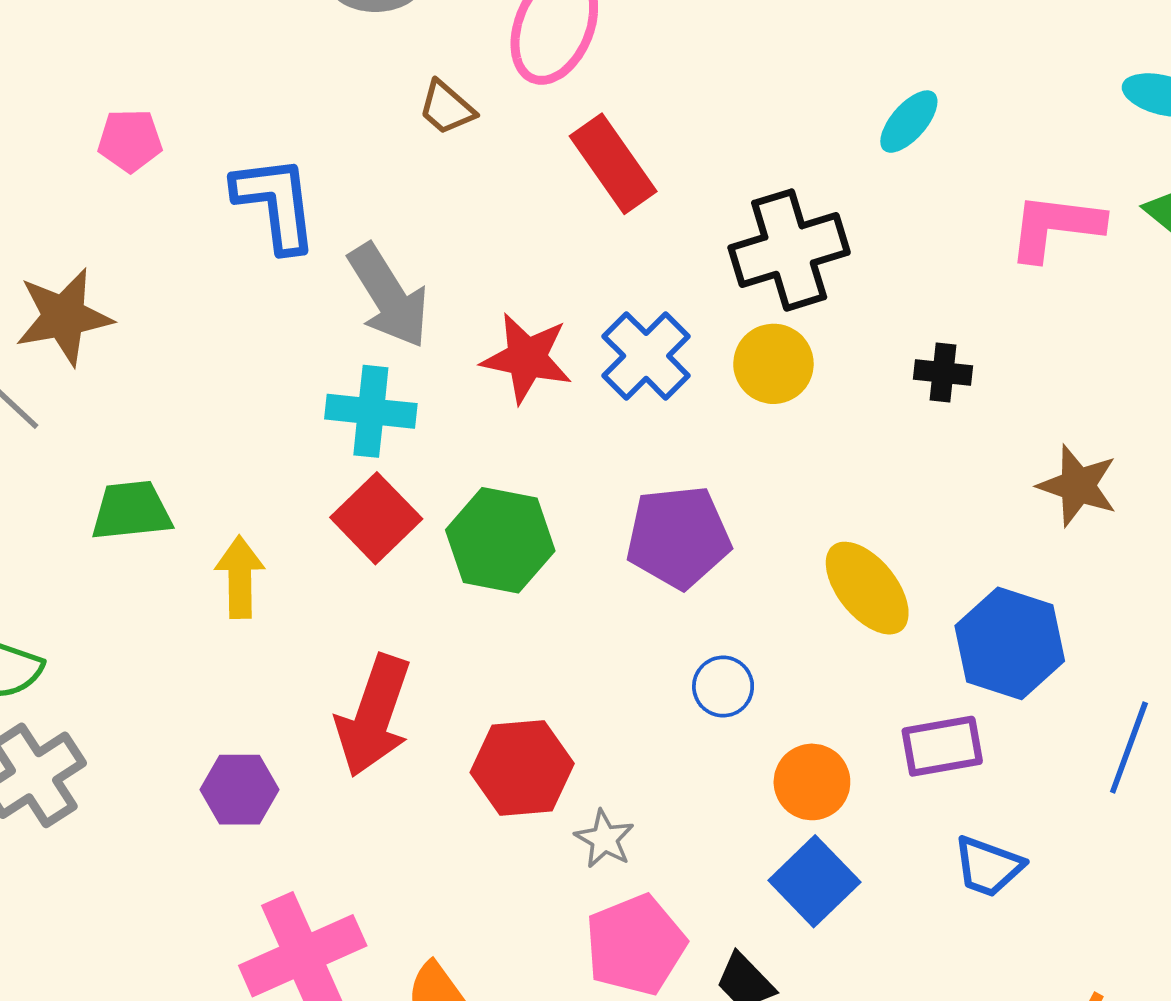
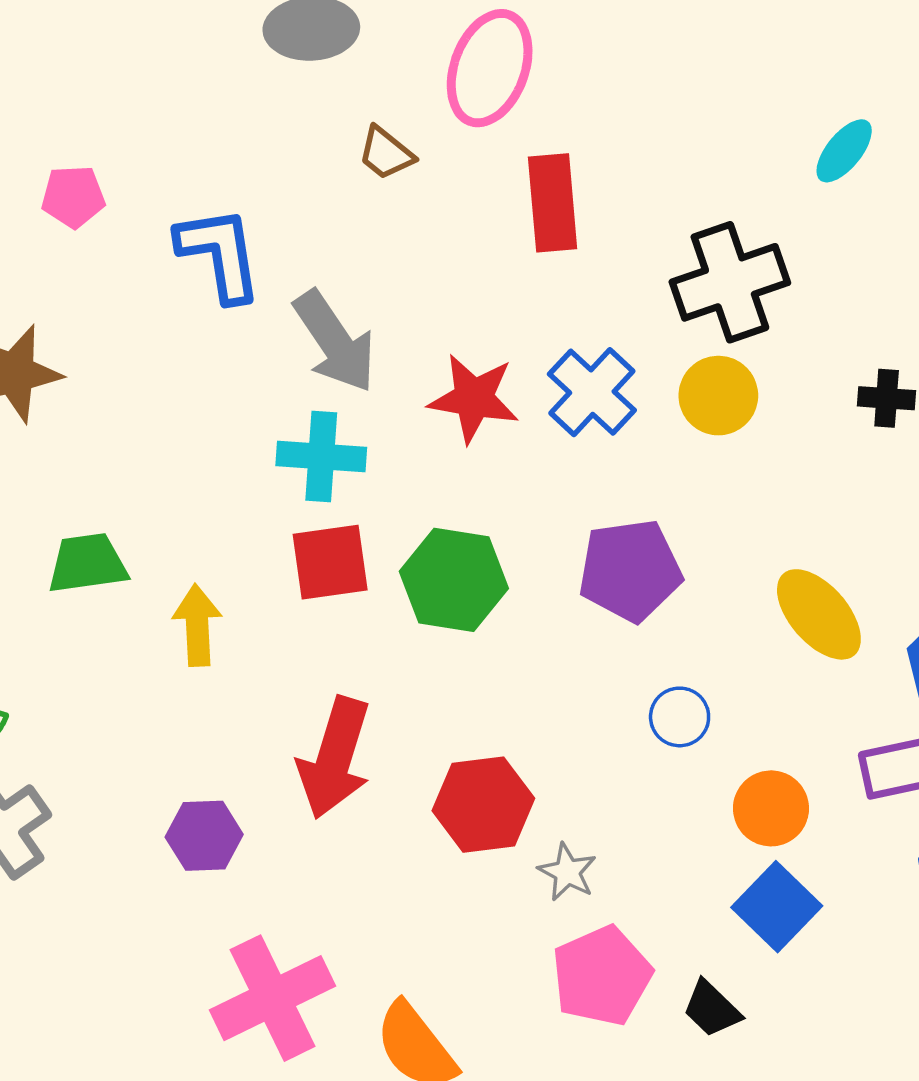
red rectangle: (613, 164) -> (553, 203), turned 32
red square: (376, 518) -> (330, 562), turned 38

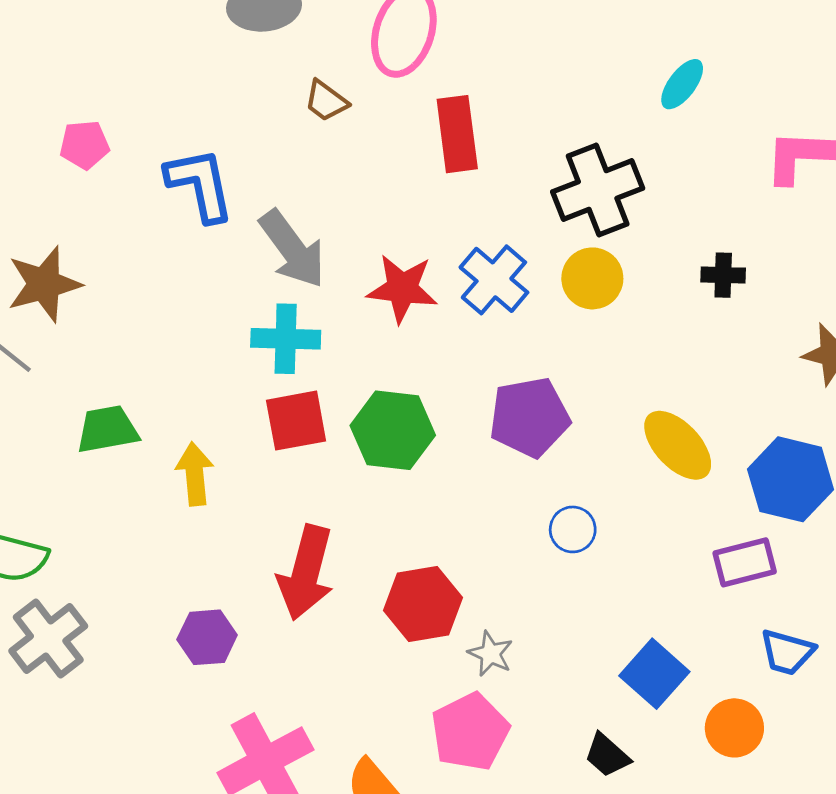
orange circle: (771, 808) -> (734, 728), moved
pink pentagon: (602, 976) -> (470, 732), moved

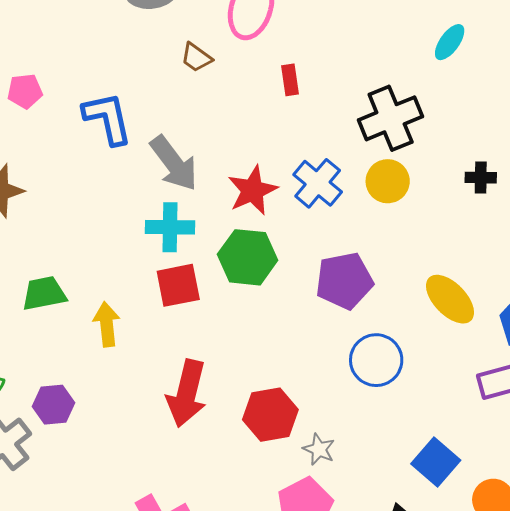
red rectangle: (457, 134) -> (290, 80), size x0.6
red star: (402, 289) -> (253, 190), turned -30
green hexagon: (393, 430) -> (248, 257), moved
blue circle: (573, 529) -> (376, 360), size x1.6
purple hexagon: (207, 637) -> (53, 405), moved

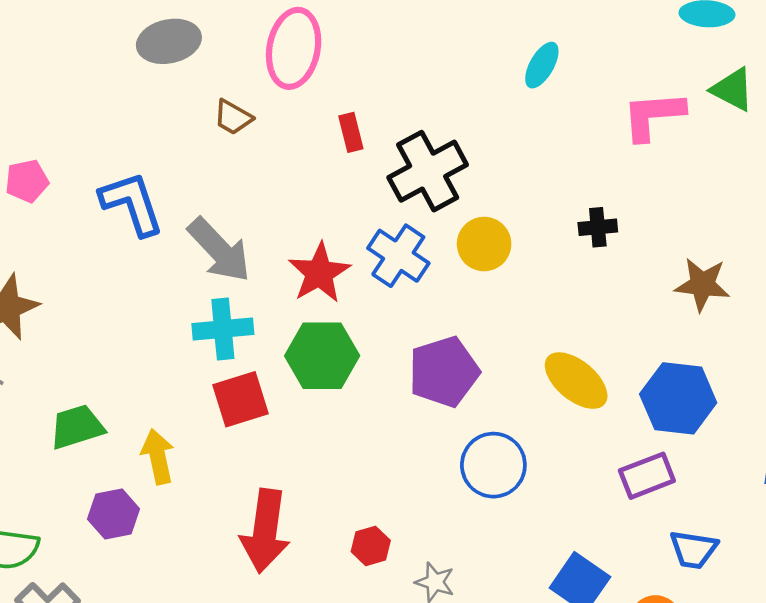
black cross: (391, 118) -> (428, 171), moved
purple hexagon: (53, 405) -> (114, 514), moved
red hexagon: (270, 415) -> (371, 546), size x0.6

